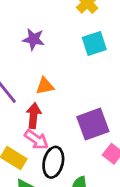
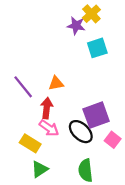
purple star: (34, 39) -> (76, 26), moved
black ellipse: (53, 162) -> (81, 132), moved, turned -60

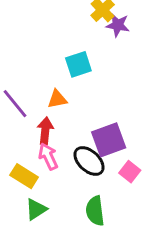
purple star: (76, 26) -> (118, 25), moved
cyan square: (97, 48) -> (78, 64), moved
pink arrow: (49, 128) -> (48, 156), turned -150

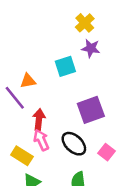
purple star: (118, 25) -> (91, 48), moved
orange triangle: (57, 99) -> (28, 81), moved
purple square: (109, 140) -> (91, 110), moved

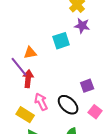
purple square: (91, 110) -> (87, 86), moved, size x0.6
red arrow: (39, 120) -> (28, 79), moved

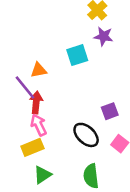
pink arrow: (41, 102) -> (39, 125), moved
yellow rectangle: (25, 115) -> (32, 147), turned -54

